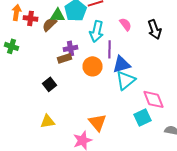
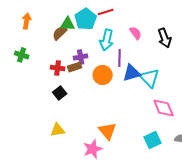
red cross: (30, 18) -> (58, 68), moved
cyan triangle: (126, 80) -> (150, 78), moved, turned -35
cyan square: (142, 117) -> (153, 140), moved

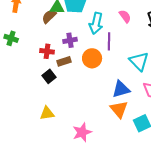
brown rectangle: (75, 67) -> (64, 61), moved
blue triangle: (132, 73) -> (121, 89), moved
orange triangle: (108, 131) -> (119, 109), moved

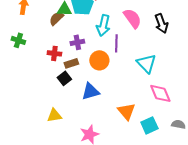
pink semicircle: (125, 16) -> (132, 18), size x1.5
black square: (49, 76) -> (64, 78), moved
blue triangle: (121, 89) -> (90, 91), moved

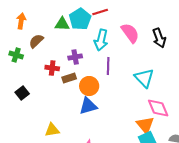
brown semicircle: (56, 18) -> (36, 41), moved
purple line: (116, 43) -> (108, 66), moved
orange circle: (99, 60) -> (89, 86), moved
black square: (64, 78) -> (22, 93), moved
orange triangle: (126, 111) -> (145, 125), moved

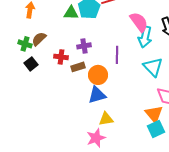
cyan arrow: (101, 40) -> (145, 37), moved
brown semicircle: (36, 41) -> (39, 39), moved
black square: (22, 93) -> (31, 64), moved
yellow triangle: (52, 130) -> (106, 119), moved

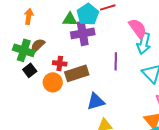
green cross: (25, 44) -> (24, 50), size x1.5
purple cross: (84, 46) -> (83, 33), moved, size x1.6
brown rectangle: (78, 67) -> (77, 73), size x1.6
orange circle: (98, 75) -> (53, 82), moved

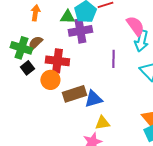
orange arrow: (29, 16) -> (35, 13), moved
red cross: (60, 63) -> (57, 61), size x1.6
brown rectangle: (77, 73) -> (74, 94), moved

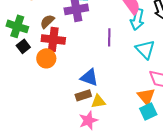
brown semicircle: (35, 43) -> (47, 21), moved
brown rectangle: (74, 94) -> (83, 95), moved, size x0.7
blue triangle: (93, 99) -> (89, 77), turned 36

